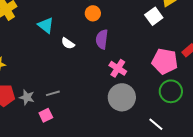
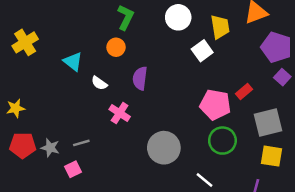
orange circle: (93, 13) -> (116, 47), moved
pink cross: (118, 68) -> (120, 113), moved

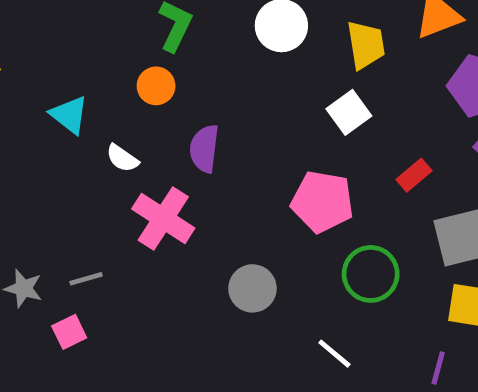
white square: (202, 51) -> (349, 112), moved
pink pentagon: (215, 105) -> (322, 202), moved
pink cross: (120, 113) -> (163, 218), size x1.4
gray circle: (164, 148) -> (252, 288), size x0.7

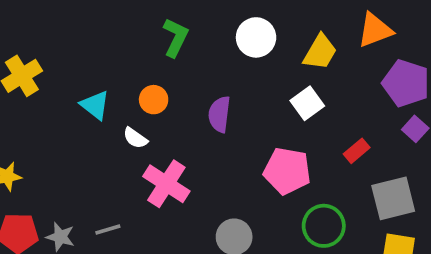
yellow trapezoid: (366, 45) -> (320, 52), turned 39
orange circle: (156, 86) -> (154, 100), moved
purple semicircle: (204, 149) -> (219, 114), moved

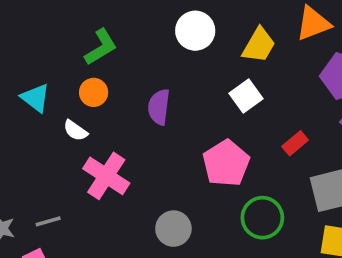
green L-shape: (176, 37) -> (101, 47), moved, turned 33
pink pentagon: (287, 171) -> (226, 163), turned 30

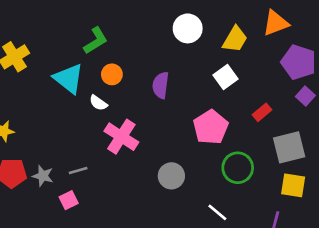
green L-shape: (101, 47) -> (96, 41), moved
cyan triangle: (35, 98) -> (69, 78), size x1.4

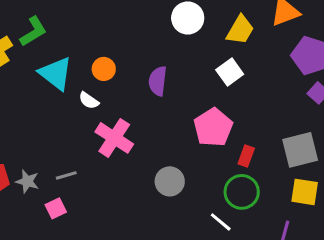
green L-shape: (96, 41) -> (33, 31), moved
red rectangle: (262, 112) -> (246, 156), moved, turned -30
green circle: (238, 168) -> (242, 192), moved

